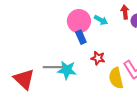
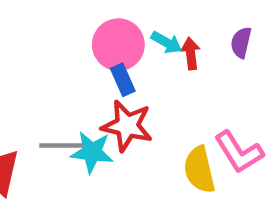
red arrow: (125, 12) -> (191, 53), moved
red star: (98, 58) -> (127, 126), moved, size x1.6

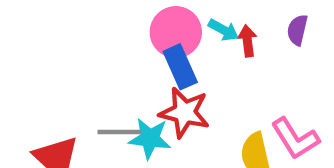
blue rectangle: (123, 80) -> (180, 67), size x1.4

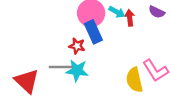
purple semicircle: (297, 30) -> (157, 12), turned -77
red star: (184, 112) -> (77, 46), moved, size x0.6

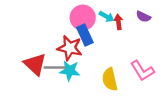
red star: (77, 46) -> (70, 48), size x1.6
yellow semicircle: (134, 80) -> (110, 79), moved
red triangle: (27, 81) -> (35, 64), moved

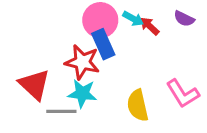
red arrow: (118, 22) -> (150, 26), turned -40
gray line: (55, 67) -> (61, 111), moved

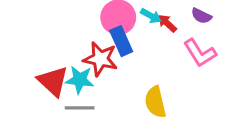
cyan star: (82, 93) -> (80, 80), moved
pink L-shape: (183, 93) -> (200, 53), moved

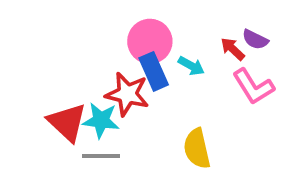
cyan arrow: (151, 16) -> (191, 66), moved
red arrow: (167, 23) -> (233, 49), moved

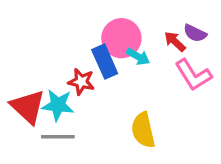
pink circle: (150, 41) -> (121, 38), moved
red star: (127, 94) -> (81, 82), size x0.7

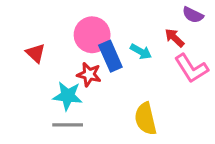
purple semicircle: (195, 33) -> (193, 15), moved
pink circle: (121, 38) -> (92, 35), moved
red triangle: (28, 107) -> (36, 53), moved, size x0.6

